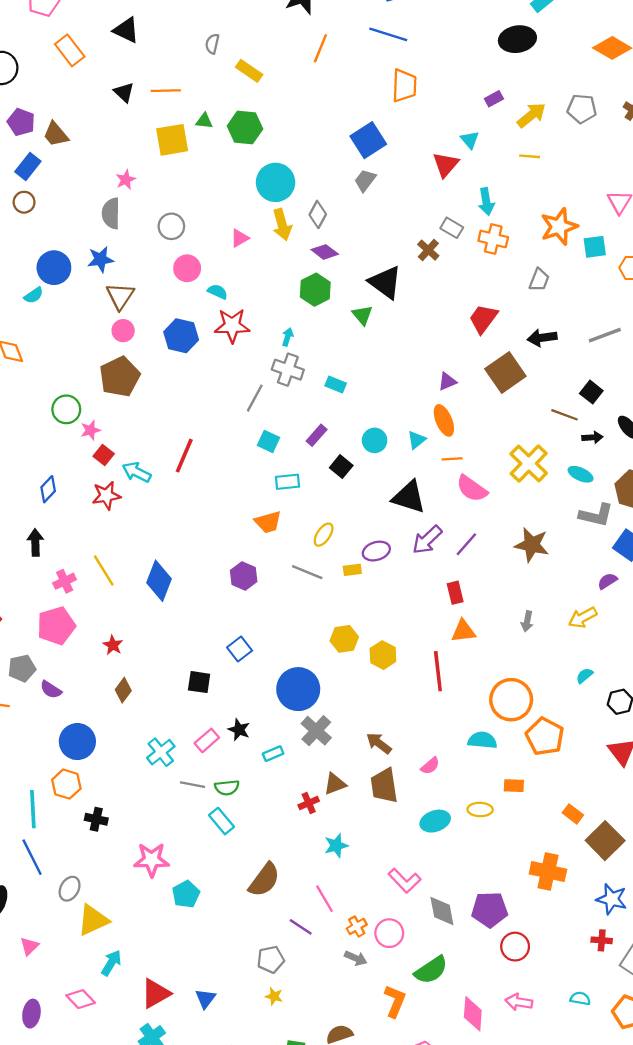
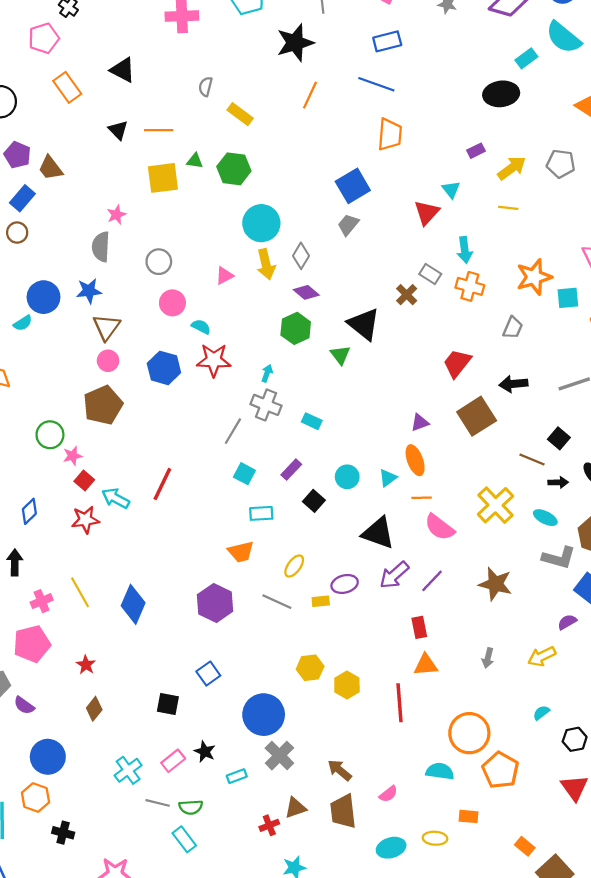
purple hexagon: (244, 576) -> (215, 603), size x1.4

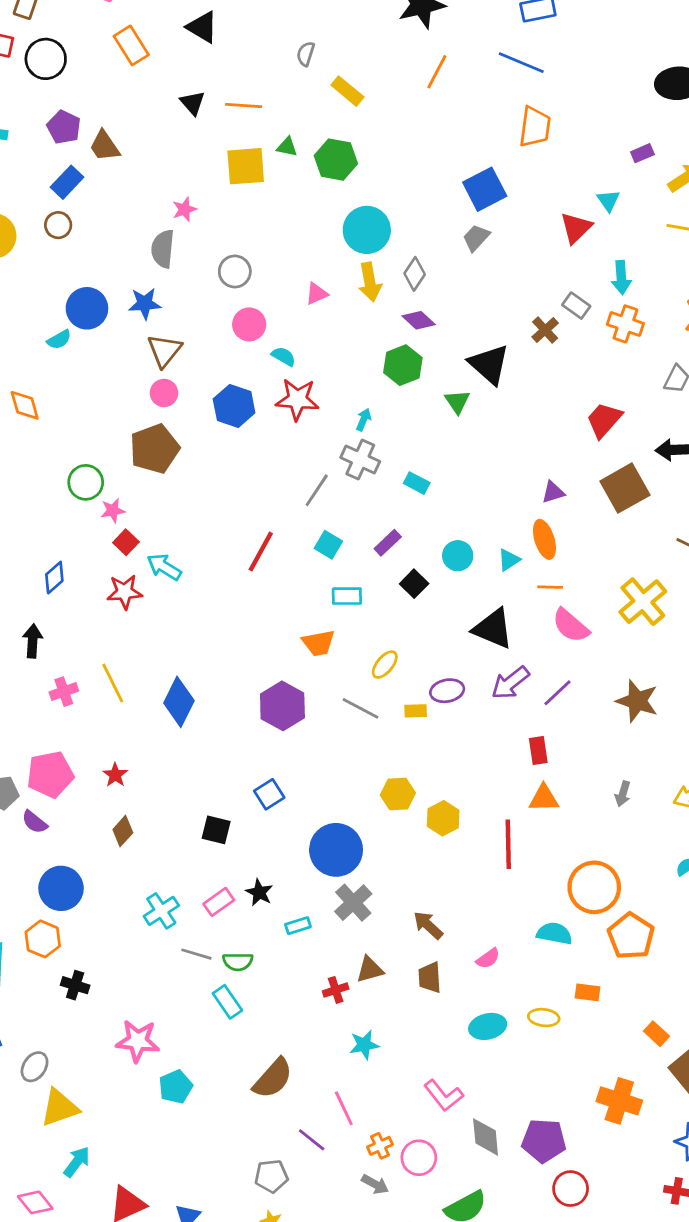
red line: (162, 484) -> (261, 551), moved
pink pentagon: (32, 644) -> (50, 774), moved
brown trapezoid: (343, 811) -> (430, 977), size x0.7

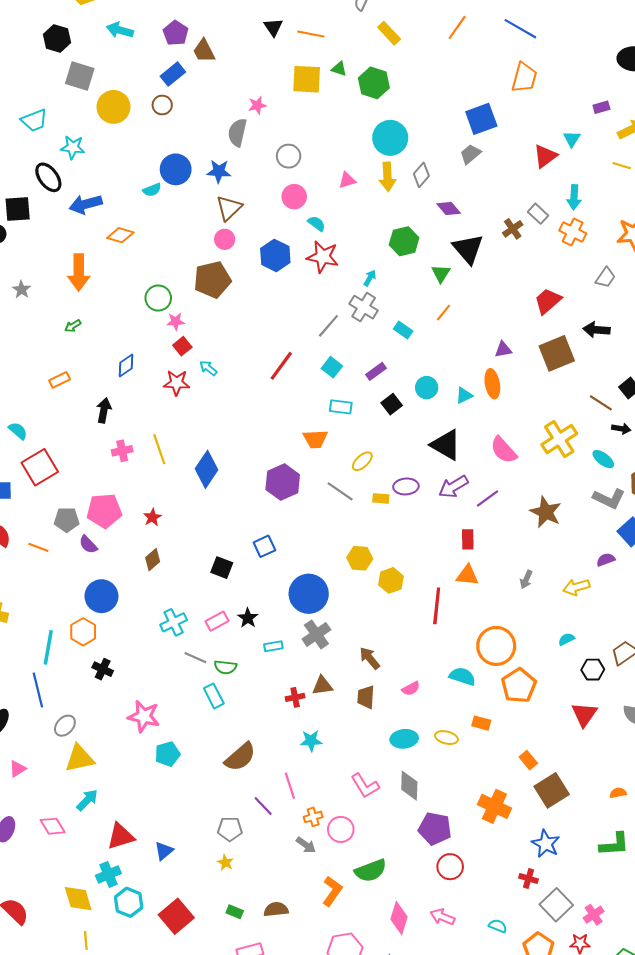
purple diamond: (419, 320) -> (449, 208), moved
orange diamond: (25, 405) -> (120, 235), turned -65
cyan arrow: (164, 567) -> (208, 368), size x0.7
orange line: (550, 587) -> (443, 313), moved, turned -60
gray diamond: (486, 1137) -> (409, 786), moved

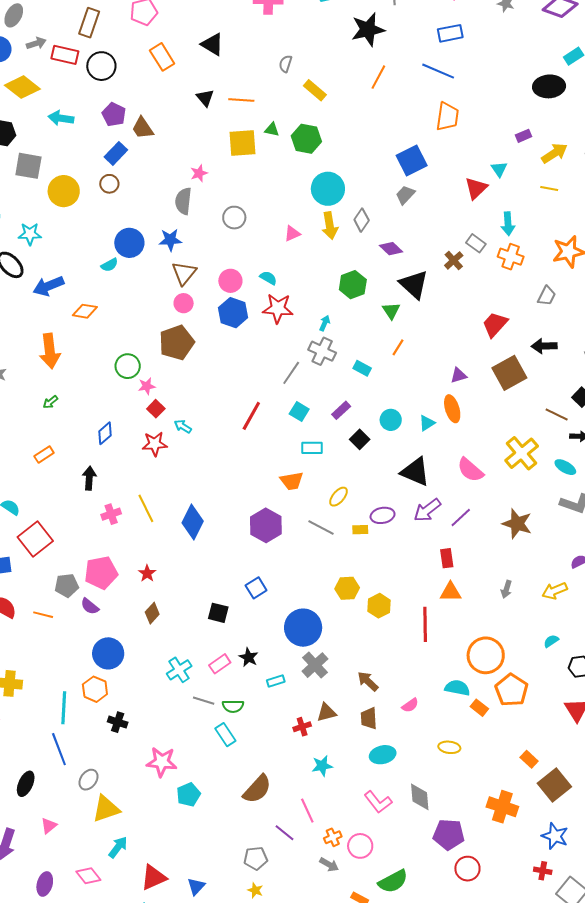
pink circle: (294, 197) -> (230, 281), moved
orange rectangle: (481, 723) -> (479, 708), moved, turned 30
cyan ellipse: (404, 739) -> (383, 755), moved

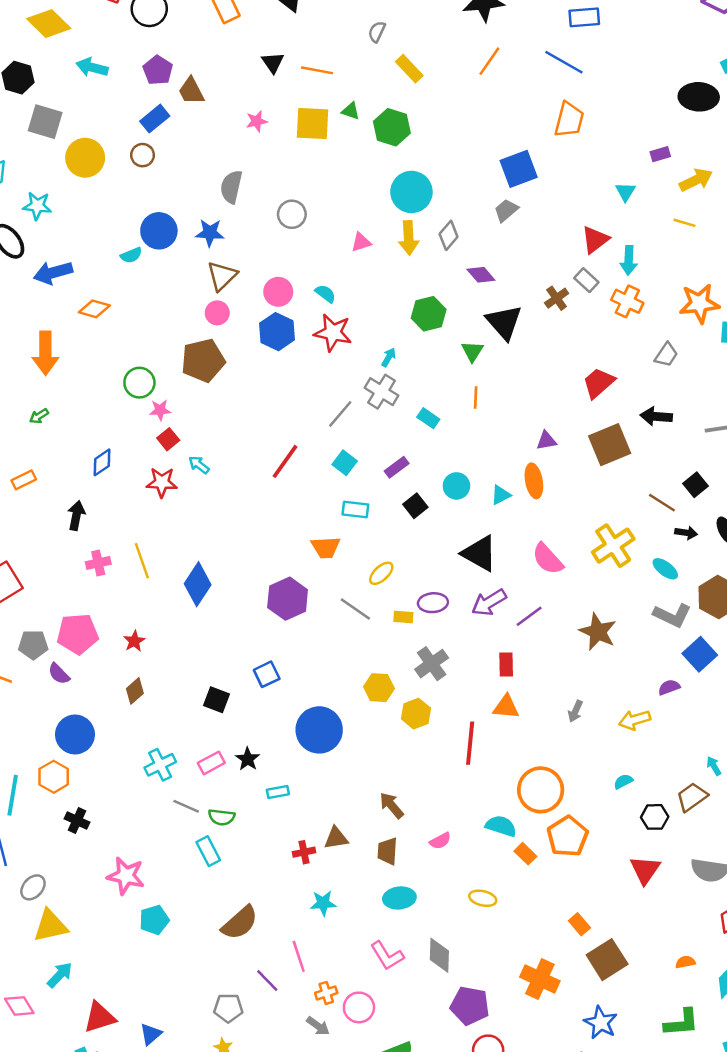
pink star: (199, 173) -> (257, 121), moved
red triangle: (476, 188) -> (595, 240), moved
orange line: (398, 347) -> (476, 398), turned -36
gray cross: (315, 665) -> (432, 664), moved

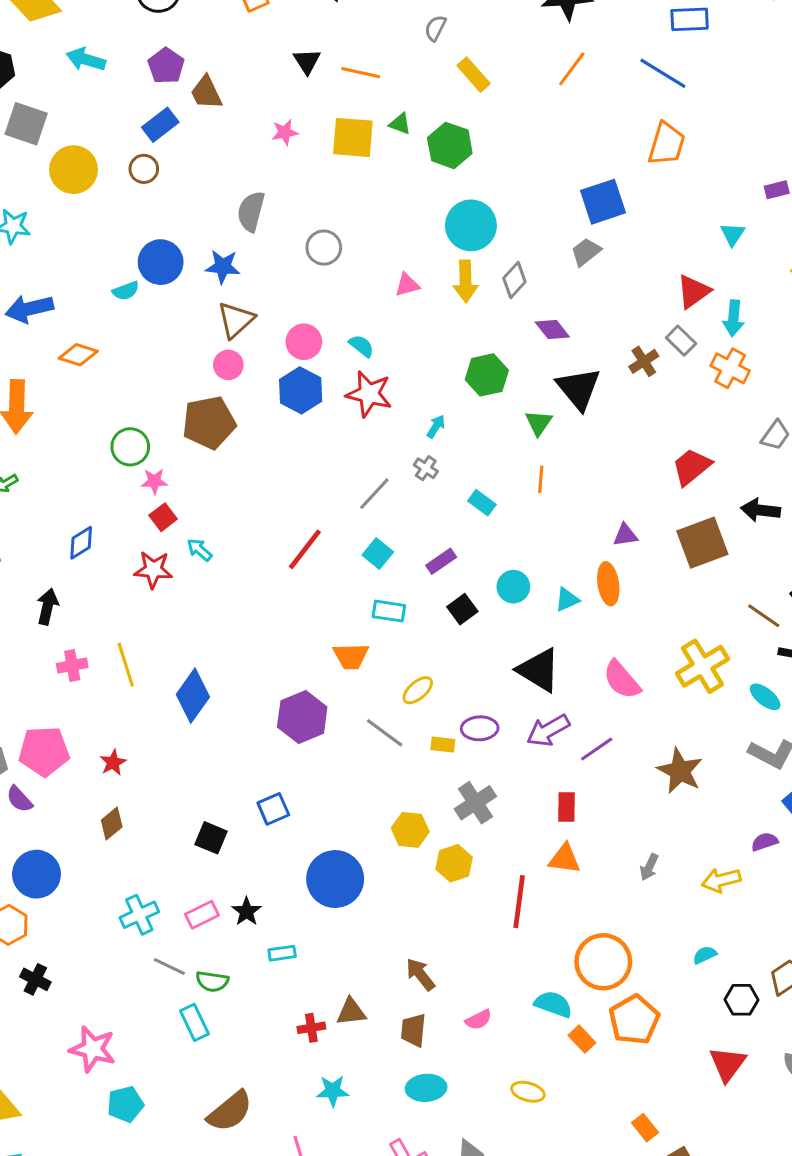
gray cross: (381, 392) -> (426, 468), size x0.6

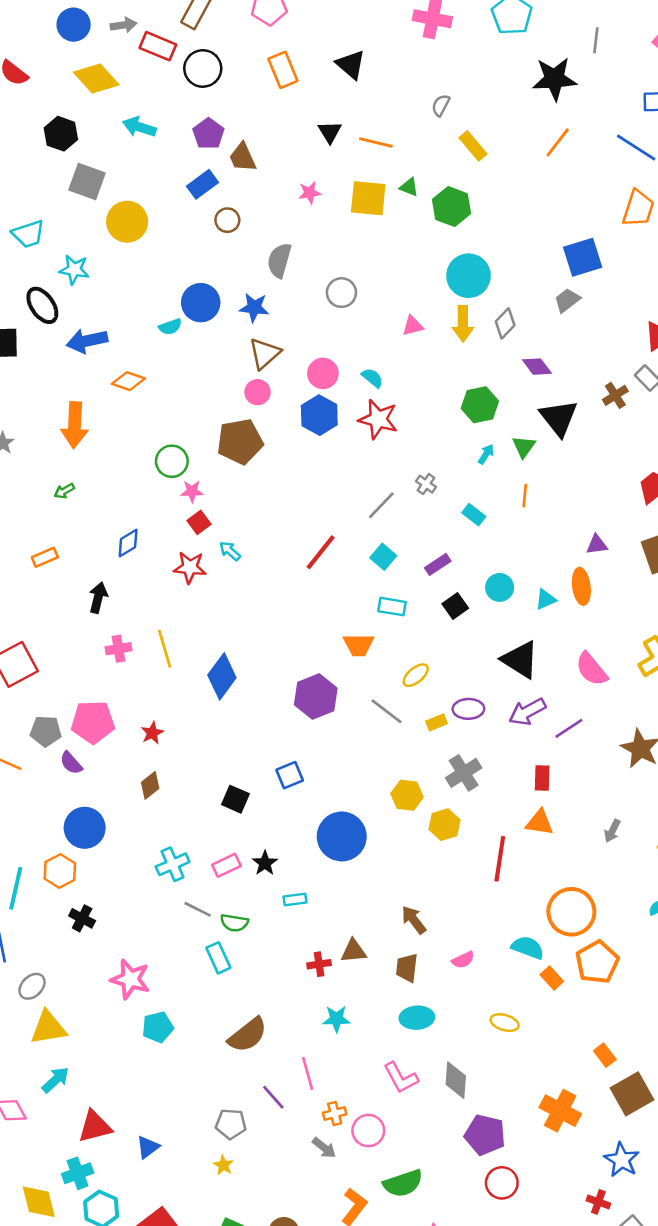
brown circle: (144, 169) -> (227, 220), moved
cyan arrow: (436, 426) -> (486, 454), moved
yellow rectangle: (443, 745) -> (437, 722), turned -30

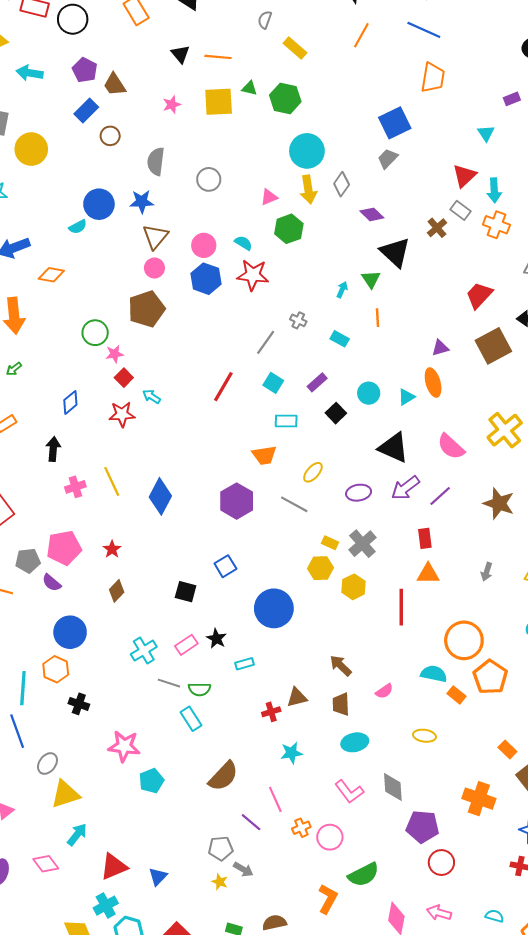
green hexagon: (480, 405) -> (289, 229), moved
yellow rectangle: (437, 722) -> (330, 543), moved, turned 56
gray arrow: (324, 1148) -> (243, 869), moved

